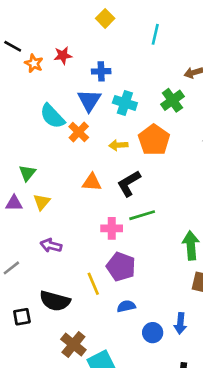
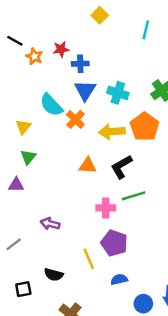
blue cross: (101, 71) -> (80, 64), moved
yellow arrow: (118, 145) -> (112, 132), size x1.5
yellow triangle: (42, 202) -> (23, 127), moved
black semicircle: (55, 301) -> (54, 275), size x0.7

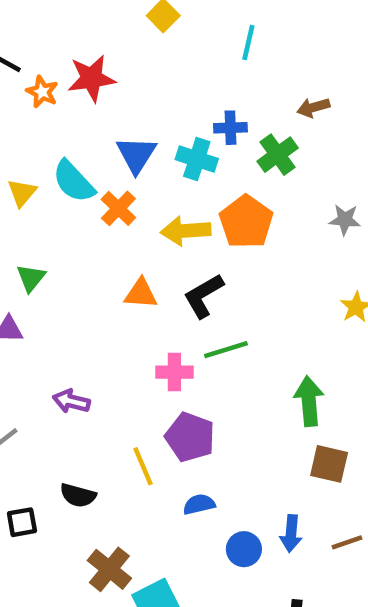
red star: (61, 49) -> (91, 78), size x1.5
blue cross: (80, 64) -> (230, 128), moved
yellow triangle: (23, 127) -> (22, 193), moved

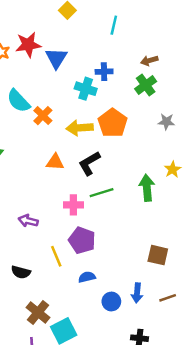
blue triangle: (136, 155) -> (56, 58), moved
green cross: (278, 155) -> (146, 85), moved
purple arrow: (71, 401) -> (28, 221), moved
green arrow: (309, 401) -> (147, 188), moved

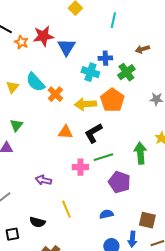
green cross: (146, 85) -> (126, 72), moved
purple pentagon: (82, 240) -> (119, 182), moved
brown square: (158, 255) -> (147, 220), moved
blue semicircle: (87, 277) -> (106, 214), moved

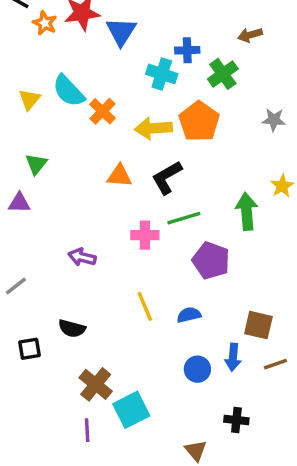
yellow line: (66, 209) -> (145, 306), moved

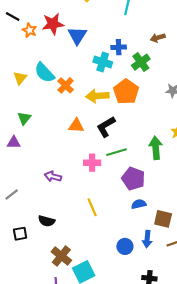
blue semicircle: (189, 315) -> (139, 204), moved

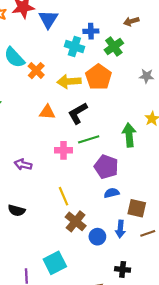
brown cross: (61, 256) -> (76, 221), moved

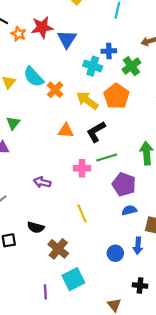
yellow arrow: (69, 81) -> (87, 100), turned 40
brown cross: (76, 221) -> (58, 249), moved

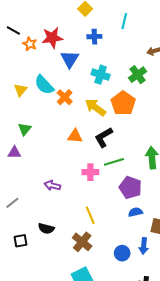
blue triangle: (67, 39) -> (70, 59), moved
blue cross: (109, 51) -> (94, 37), moved
brown cross: (58, 249) -> (82, 242), moved

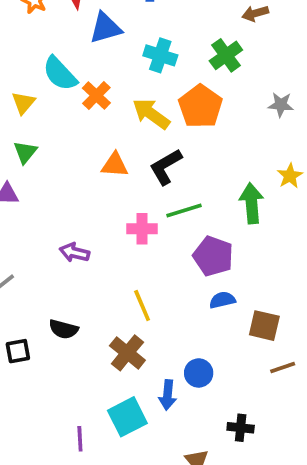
blue triangle: (70, 59) -> (106, 28), turned 42
yellow triangle: (21, 90) -> (23, 103), moved
blue arrow: (144, 246) -> (168, 395), moved

